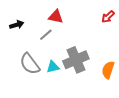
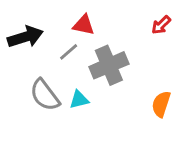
black arrow: (17, 25) -> (25, 37), size x1.6
gray cross: (76, 60) -> (109, 65), moved

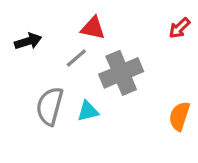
black arrow: (25, 37) -> (28, 41), size x0.7
gray semicircle: (45, 95) -> (50, 106), turned 52

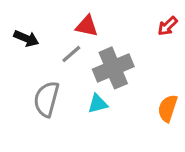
black arrow: (28, 41) -> (26, 38), turned 40
cyan triangle: (88, 111) -> (98, 104), moved

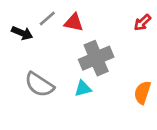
gray line: (71, 54) -> (47, 19), moved
gray semicircle: (46, 99) -> (39, 85), turned -72

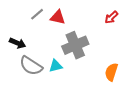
black arrow: (22, 33) -> (18, 43), moved
cyan triangle: (83, 89) -> (56, 66), moved

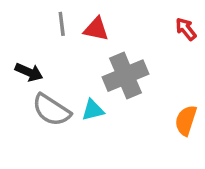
gray line: (37, 14) -> (62, 24), turned -56
red arrow: (111, 17) -> (186, 29), turned 96

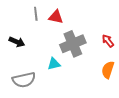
red arrow: (186, 29) -> (108, 41), moved
gray semicircle: (51, 110) -> (24, 80), moved, turned -45

